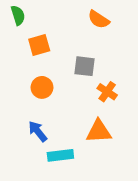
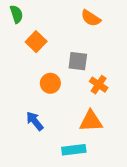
orange square: (39, 45) -> (36, 42), turned -30
orange circle: (42, 87) -> (50, 83), moved
cyan rectangle: (60, 155) -> (74, 150), moved

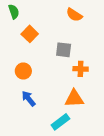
orange circle: (50, 83) -> (23, 71), moved
orange cross: (99, 85) -> (81, 69), turned -32
cyan rectangle: (74, 150) -> (60, 122), turned -30

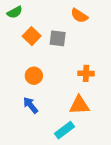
green semicircle: (14, 12) -> (15, 12), turned 80
gray square: (64, 50) -> (58, 38), moved
orange circle: (23, 71) -> (34, 76), moved

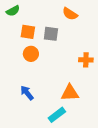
orange square: (32, 36) -> (28, 32), turned -35
orange cross: (86, 73) -> (86, 60), moved
orange circle: (34, 76) -> (31, 54), moved

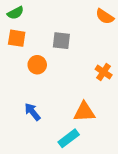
orange semicircle: (70, 14) -> (105, 16), moved
orange square: (28, 32) -> (17, 38), moved
orange cross: (86, 60) -> (104, 72), turned 32

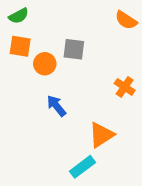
orange circle: (37, 65) -> (45, 64), moved
blue arrow: (32, 112) -> (56, 106), moved
orange triangle: (84, 112) -> (101, 135), turned -30

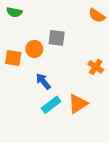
green semicircle: (19, 16) -> (14, 12), turned 40
orange square: (20, 46) -> (13, 58), moved
cyan rectangle: (83, 167) -> (51, 105), moved

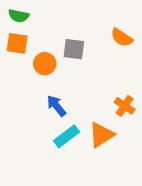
orange semicircle: (97, 16) -> (122, 38), moved
orange square: (13, 58) -> (17, 43), moved
orange cross: (96, 67) -> (125, 106), moved

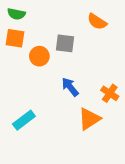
orange semicircle: (122, 38) -> (97, 22), moved
blue arrow: (56, 106) -> (70, 87), moved
cyan rectangle: (67, 136) -> (24, 120), moved

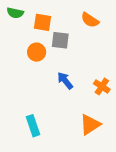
orange square: (15, 38) -> (42, 22), moved
orange triangle: (89, 119) -> (90, 124), moved
cyan rectangle: (24, 120) -> (33, 126), moved, turned -72

